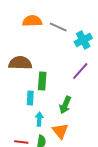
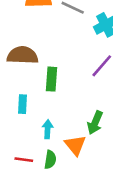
cyan rectangle: (30, 98) -> (22, 104), moved
green arrow: (65, 105) -> (95, 123), moved

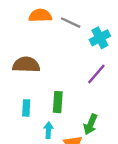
green rectangle: (52, 79) -> (58, 102), moved

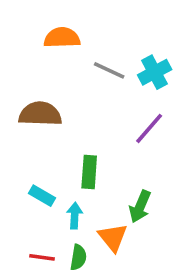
gray line: (71, 23) -> (109, 70), moved
cyan rectangle: (26, 108) -> (42, 196), moved, turned -63

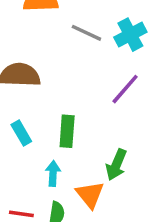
cyan rectangle: (42, 196) -> (21, 133), moved, turned 30

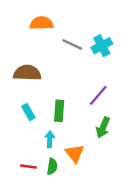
purple line: (125, 89) -> (98, 95), moved
green arrow: (116, 165) -> (103, 127), moved

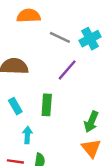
purple line: (98, 95) -> (67, 70), moved
cyan arrow: (50, 139) -> (27, 135), moved
orange triangle: (75, 153) -> (91, 148), moved

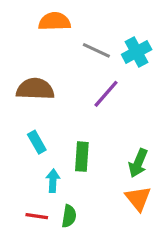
green rectangle: (47, 105) -> (82, 157), moved

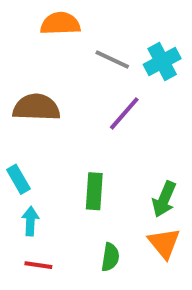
cyan rectangle: (37, 142) -> (18, 179), moved
cyan arrow: (53, 181) -> (30, 221), moved
green semicircle: (69, 216) -> (110, 257), moved

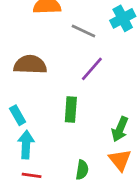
cyan cross: (162, 61) -> (123, 18), moved
green rectangle: (94, 191) -> (71, 110), moved
cyan arrow: (30, 221) -> (26, 145), size x1.4

